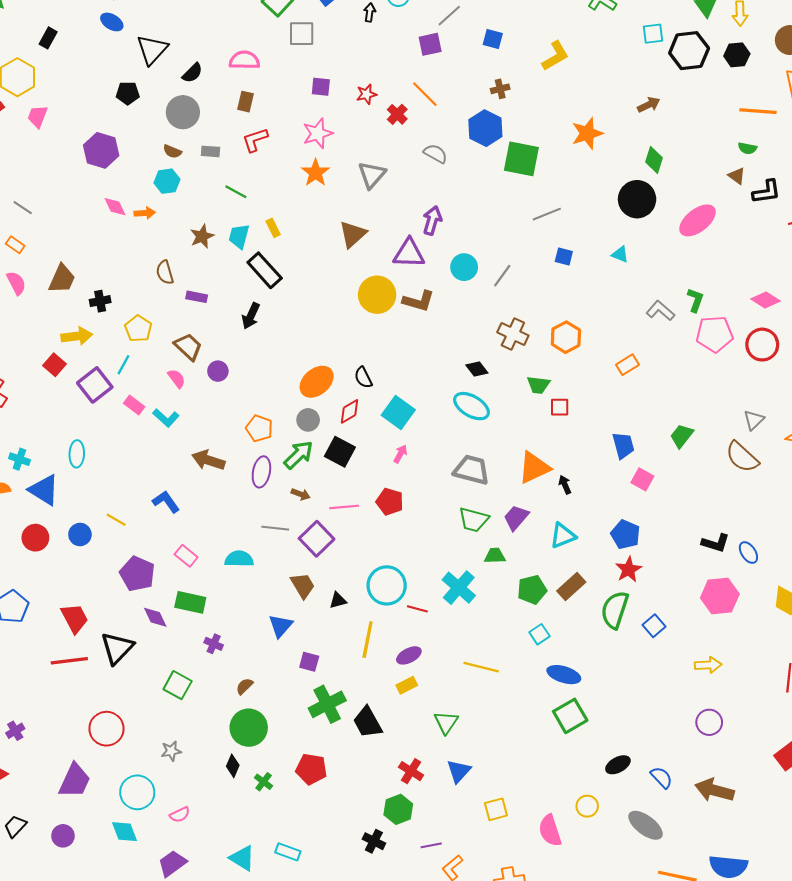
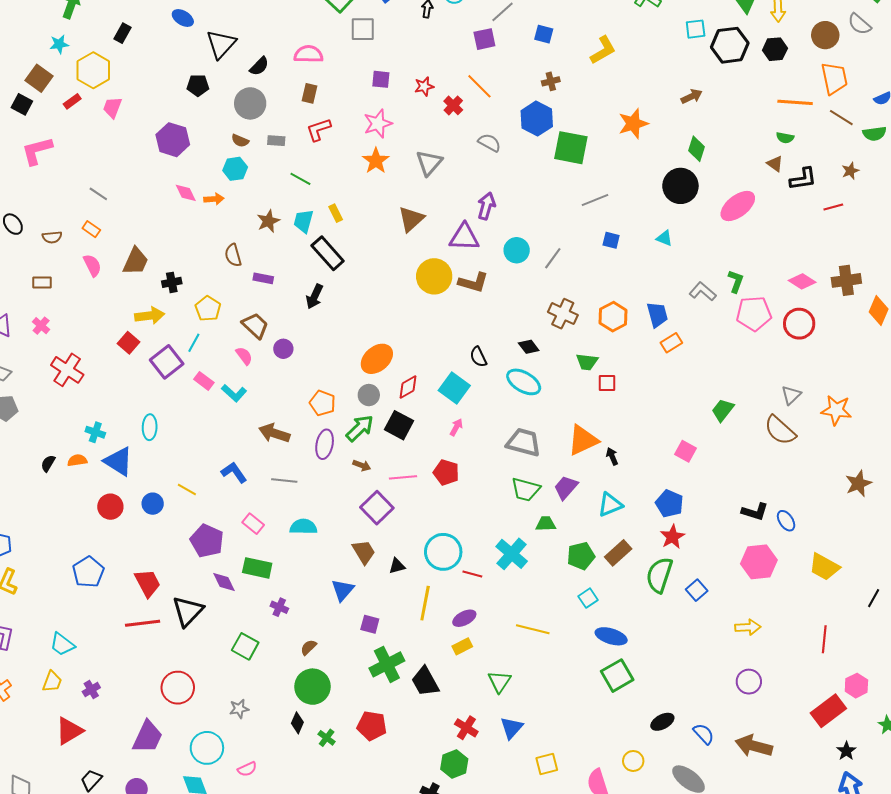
black semicircle: (363, 377) -> (478, 357), moved
blue trapezoid: (623, 445) -> (657, 315), moved
gray line: (275, 528) -> (284, 480), moved

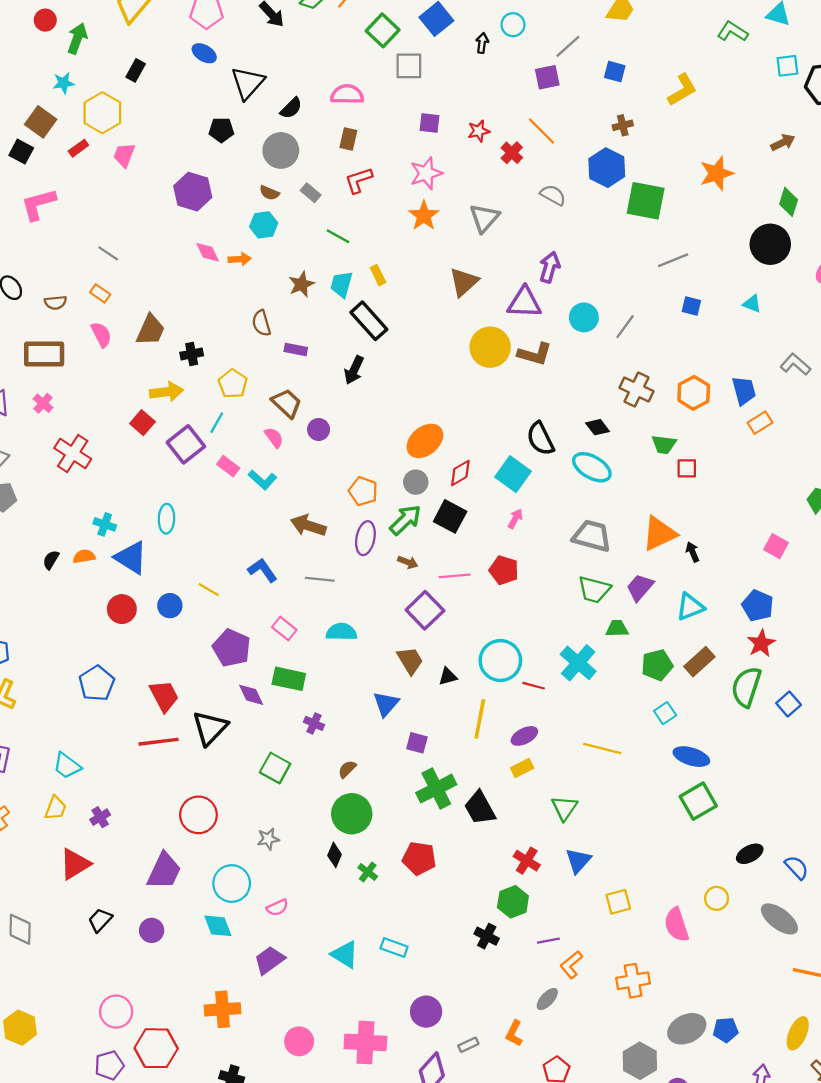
gray rectangle: (276, 141) -> (311, 193), turned 36
brown rectangle: (42, 282) -> (44, 354), size x1.8
black semicircle: (478, 357) -> (540, 439), size x1.4

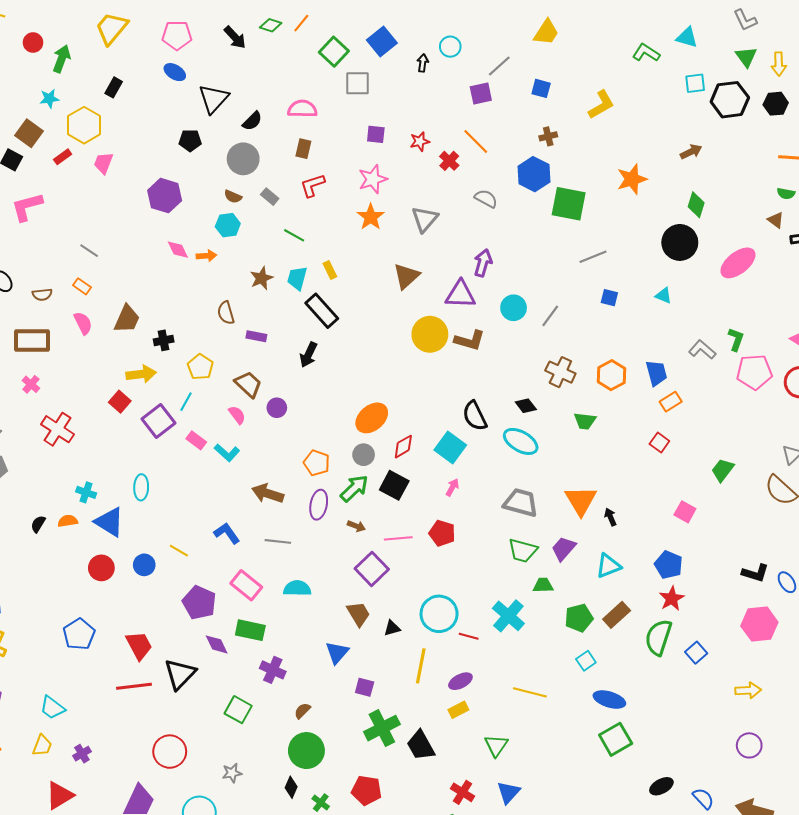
red square: (687, 468) -> (659, 442), moved, turned 36
orange triangle: (659, 534) -> (581, 501), turned -36
pink rectangle: (284, 628) -> (246, 585), size x1.4
purple cross: (314, 723) -> (273, 670), size x1.4

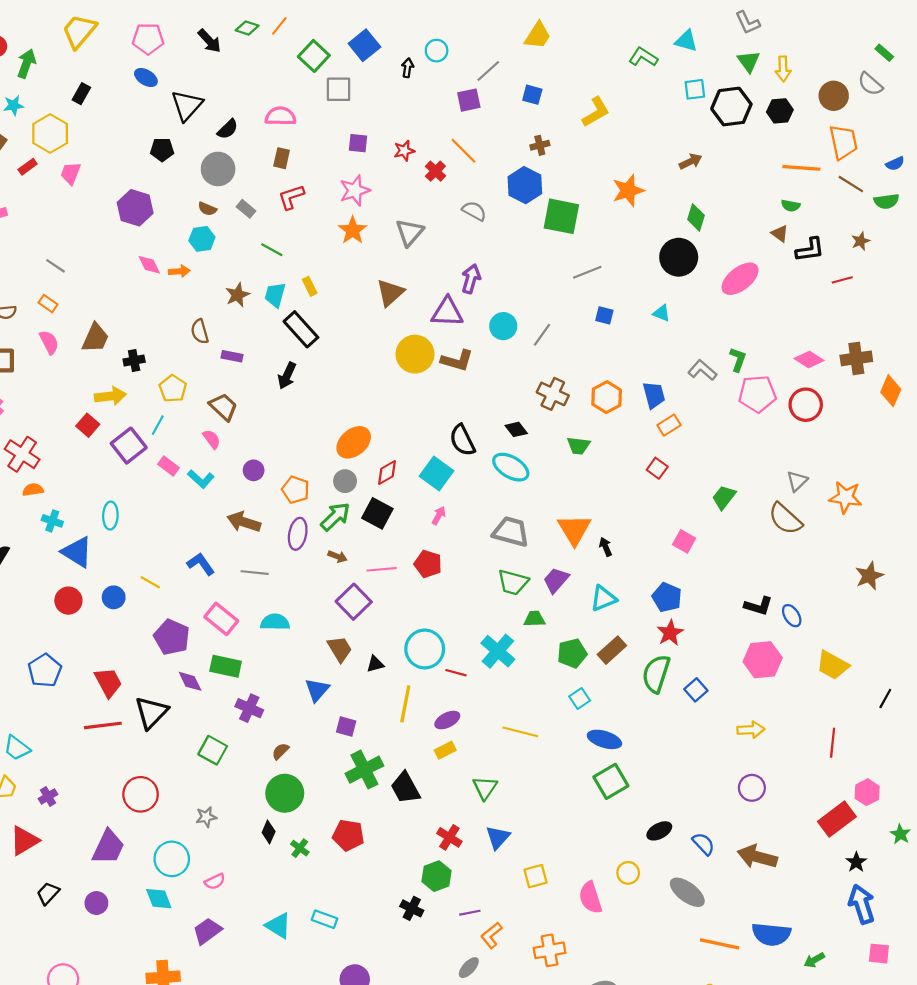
purple circle: (277, 408) -> (254, 470), moved
orange semicircle: (68, 521) -> (33, 490), moved

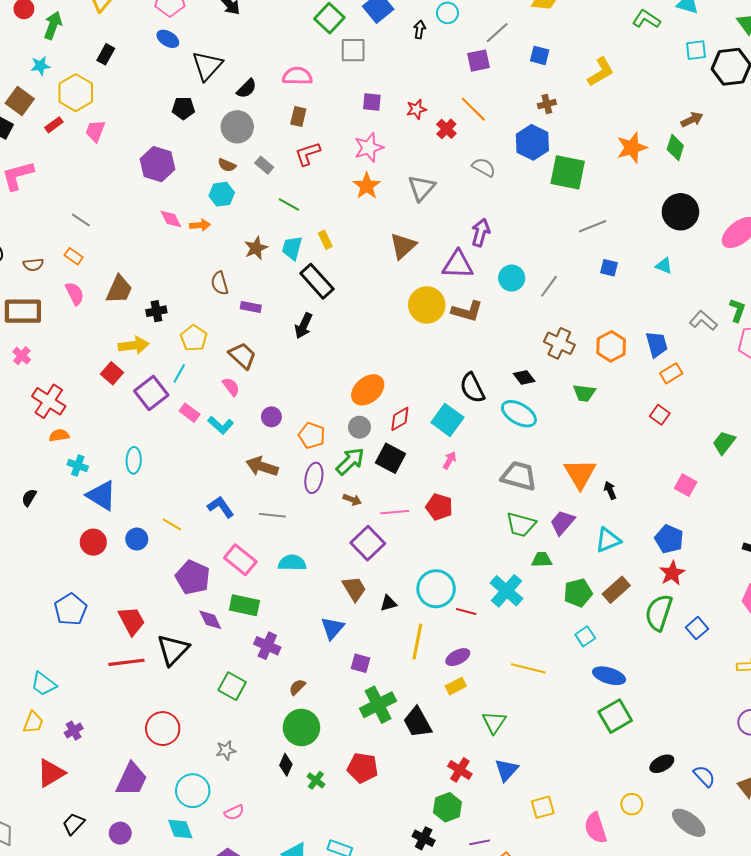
green diamond: (696, 217) -> (675, 148), moved

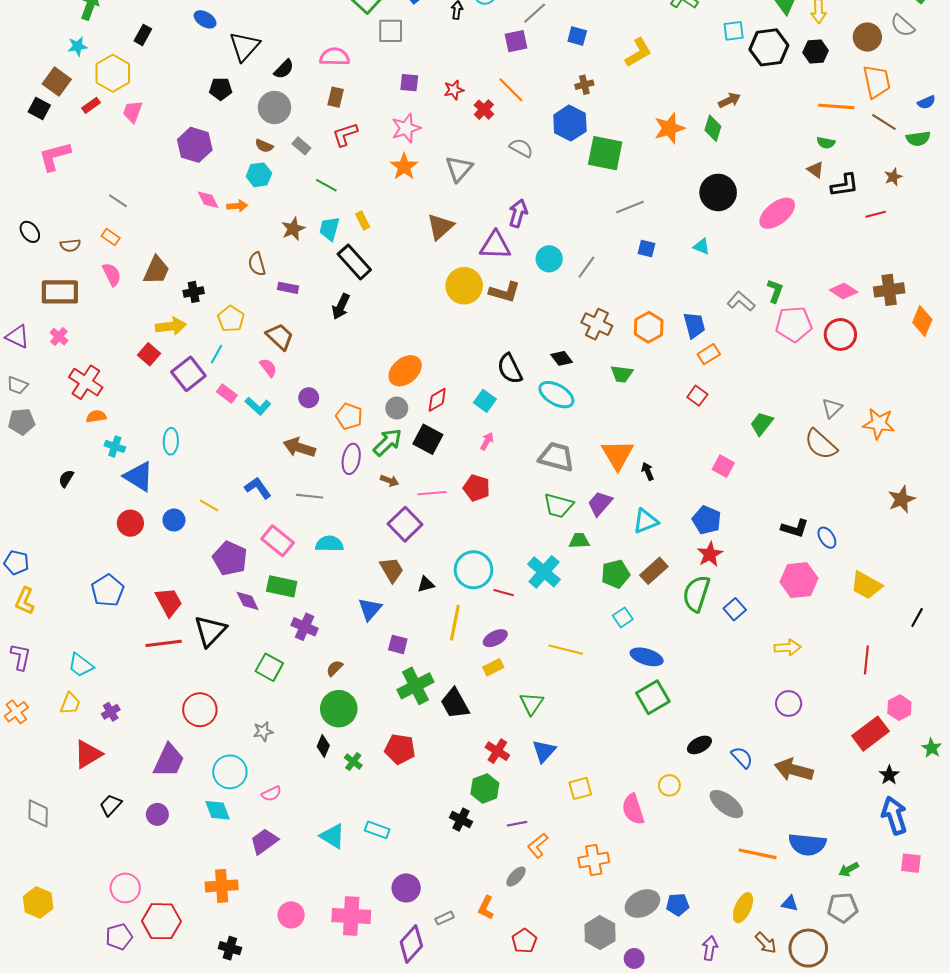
cyan square: (447, 420) -> (485, 401), size x0.7

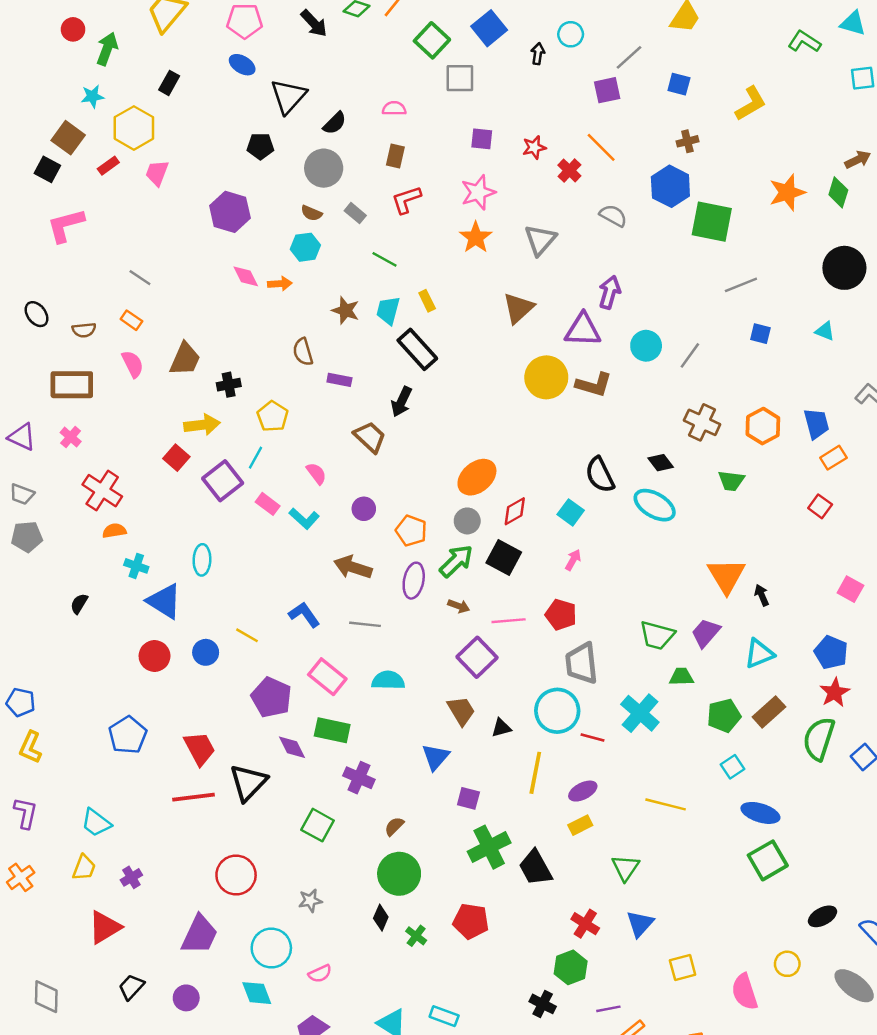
pink semicircle: (335, 57) -> (394, 108), size x0.7
brown star: (293, 229) -> (346, 310), turned -30
brown trapezoid: (280, 337) -> (370, 437), moved
gray trapezoid: (556, 457) -> (582, 663), moved, turned -111

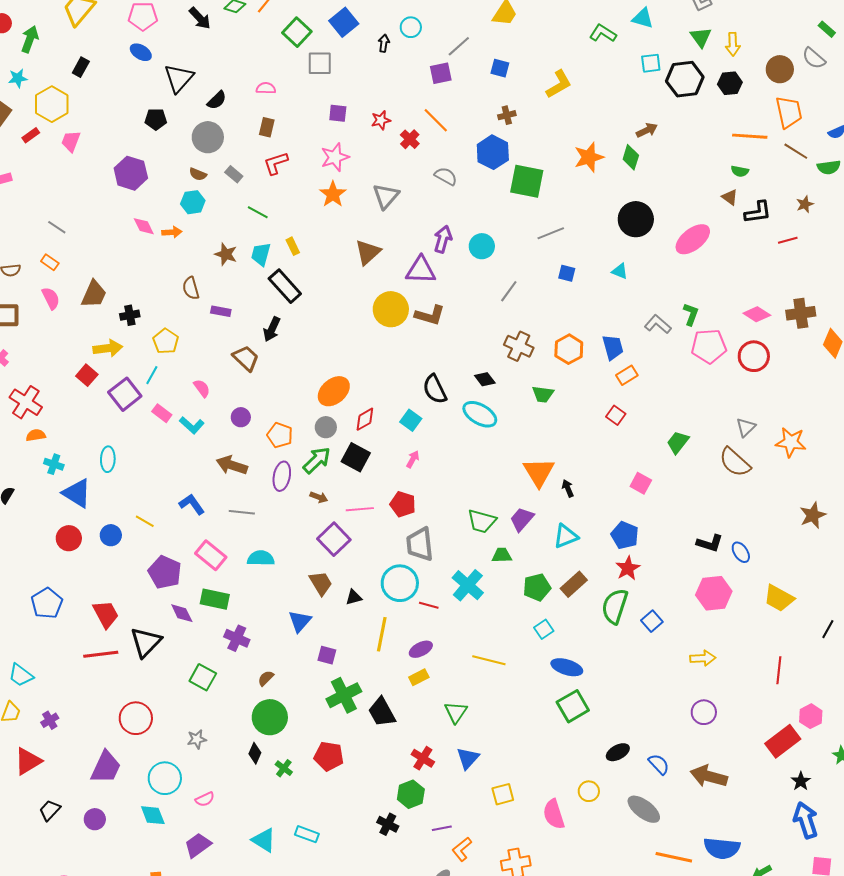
cyan circle: (646, 346) -> (482, 246), moved

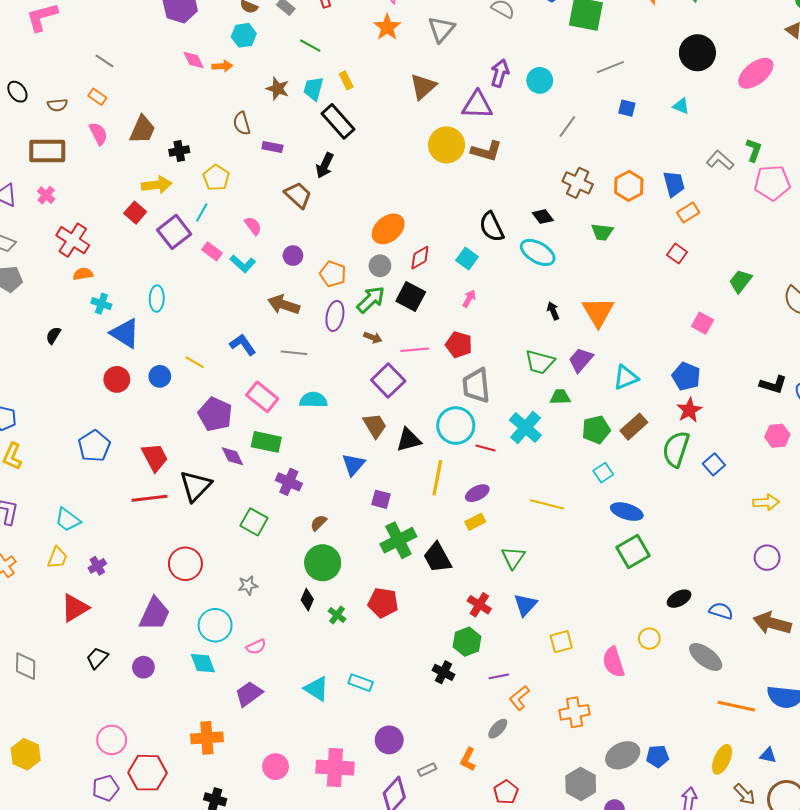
black arrow: (568, 488) -> (553, 311), moved
pink hexagon: (714, 593) -> (777, 436), size x0.7
black triangle: (354, 597) -> (409, 440), size x1.5
blue semicircle: (659, 764) -> (721, 611), turned -30

